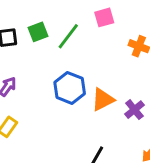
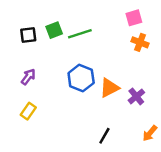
pink square: (104, 17) -> (134, 18), moved
green line: (68, 36) -> (80, 34), turned 35

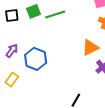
blue hexagon: (81, 78) -> (36, 59), moved
orange triangle: (109, 88) -> (90, 48), moved

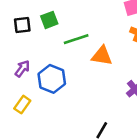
green line: (55, 14) -> (76, 39), moved
orange triangle: (90, 48) -> (102, 56), moved, turned 36

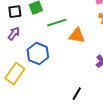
purple arrow: (22, 69) -> (14, 34), moved
yellow rectangle: (22, 105) -> (15, 74), size x1.5

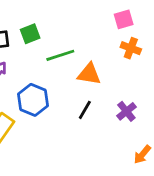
black line: (77, 94) -> (85, 110), moved

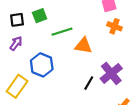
black line: (85, 110) -> (89, 83), moved
purple cross: (126, 111) -> (111, 73), size x1.5

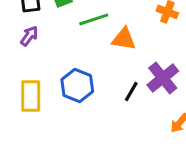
blue hexagon: (42, 65) -> (77, 85), moved
yellow rectangle: (17, 86) -> (31, 96), turned -35

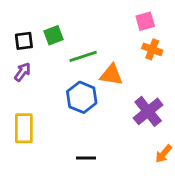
blue hexagon: (77, 85) -> (82, 97), moved
black line: (131, 91) -> (86, 158), moved, turned 60

